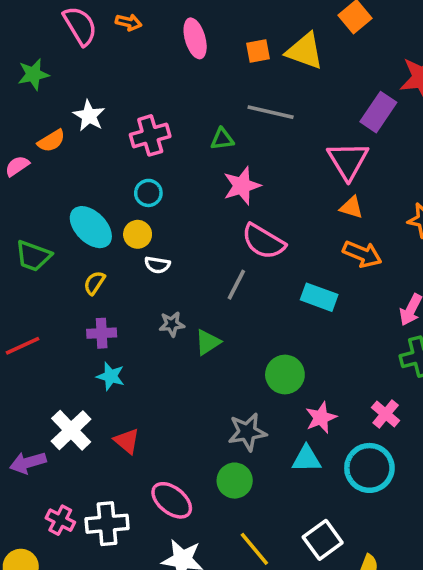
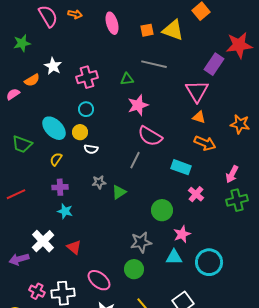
pink cross: (386, 414) -> (196, 194), moved

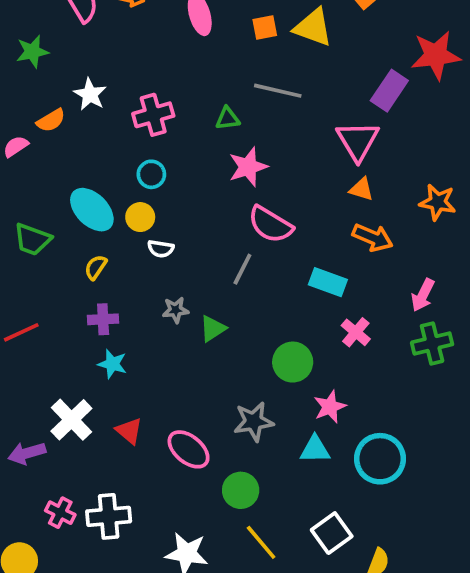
green circle: (134, 269) -> (241, 490), moved
pink ellipse: (99, 280) -> (189, 449), moved

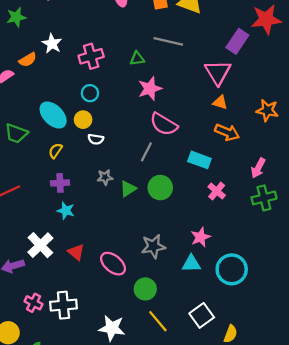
green circle: (293, 362) -> (160, 188), moved

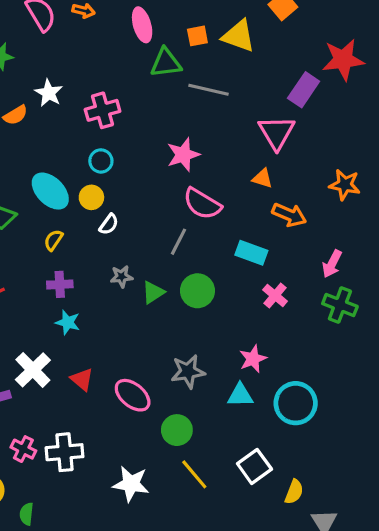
green triangle: (137, 59) -> (166, 63), moved, size x1.5
orange triangle: (220, 102) -> (262, 178), moved
white semicircle: (96, 139) -> (109, 224), turned -63
green cross: (264, 198) -> (340, 305), turned 35

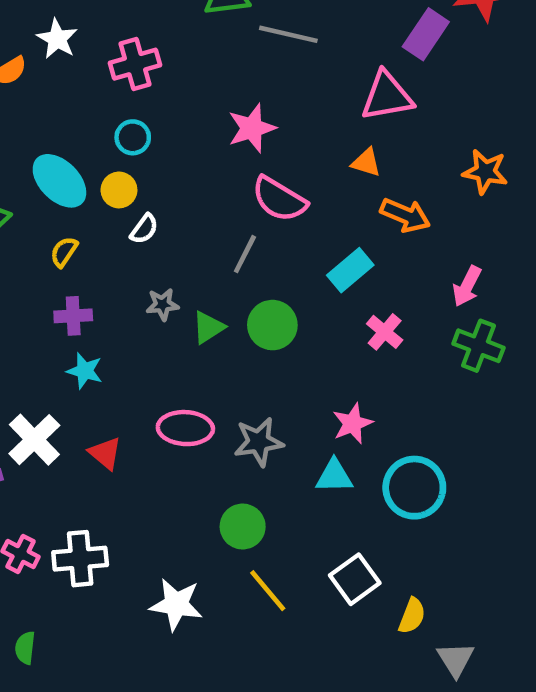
pink triangle: (277, 132) -> (387, 96), turned 51
cyan rectangle: (251, 253) -> (350, 270), turned -60
pink ellipse: (133, 395) -> (185, 428), moved, turned -36

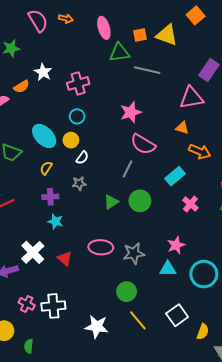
gray star: (162, 304) -> (79, 183), moved

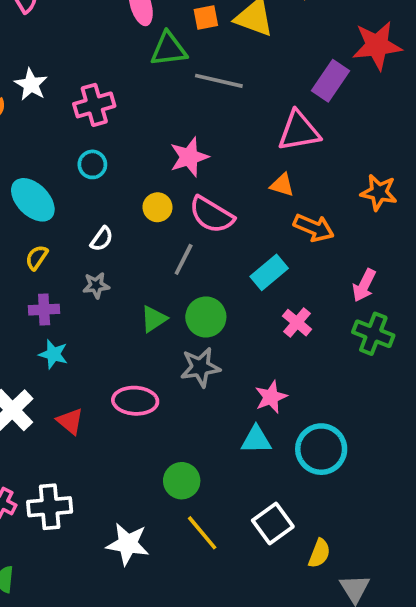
yellow circle: (71, 140) -> (157, 207), moved
gray star: (134, 253) -> (200, 367), moved

